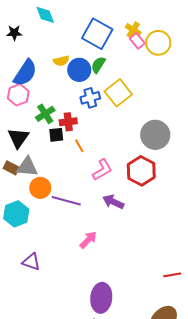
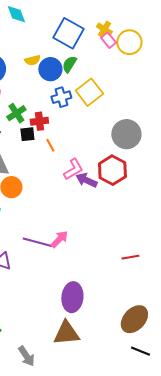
purple line: (66, 201) -> (37, 242), moved
purple arrow: (113, 202) -> (86, 180), moved
red line: (172, 275) -> (130, 257), moved

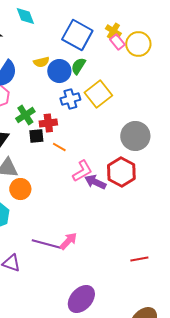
orange line: (50, 145) -> (59, 147), turned -32
purple ellipse: (72, 297) -> (81, 299), turned 36

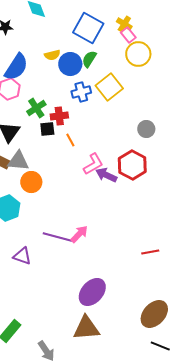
yellow circle: (138, 44) -> (138, 54), moved
gray circle: (135, 136) -> (146, 129), size x0.6
orange line: (59, 147) -> (70, 140), turned 32

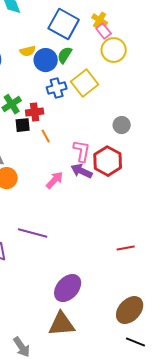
pink L-shape: (93, 164) -> (82, 151), moved, turned -50
pink arrow: (79, 234) -> (55, 180), moved

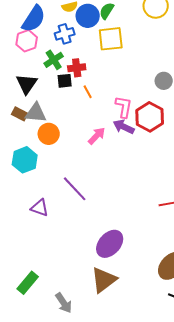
yellow square: (85, 83) -> (111, 39), moved, turned 32
blue cross: (57, 88) -> (65, 34), moved
purple line: (33, 233) -> (75, 189), turned 32
brown triangle: (62, 324) -> (104, 280), turned -32

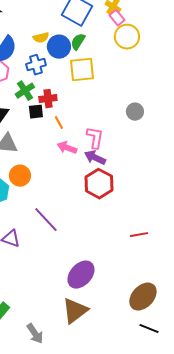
red hexagon: (150, 117) -> (99, 184), moved
orange circle: (49, 134) -> (20, 176), moved
pink arrow: (97, 136) -> (67, 148), moved, turned -114

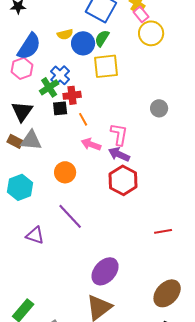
blue cross: (36, 65) -> (60, 75), moved, turned -30
orange circle: (20, 176) -> (65, 172), moved

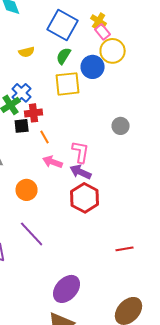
blue circle: (83, 43) -> (93, 67), moved

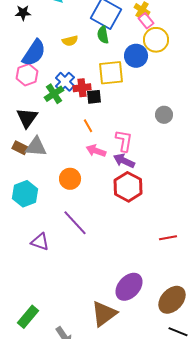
green semicircle: (64, 56) -> (103, 35), moved, turned -42
red cross: (34, 113) -> (82, 88), moved
black square: (22, 126) -> (94, 97), moved
purple ellipse: (67, 289) -> (129, 287), moved

